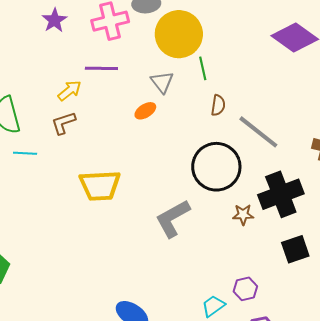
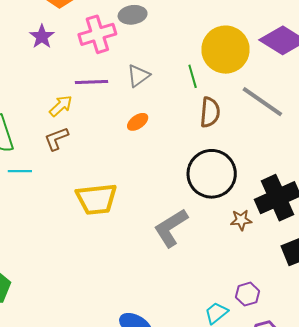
yellow circle: (179, 34) -> (225, 50), moved
gray triangle: (162, 82) -> (138, 76), moved, turned 35
brown semicircle: (218, 105) -> (210, 112), size x1.4
gray line: (258, 132) -> (262, 102), moved

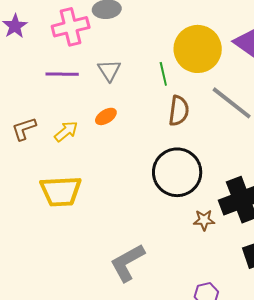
gray triangle: (138, 76) -> (109, 70), turned -30
yellow arrow: (61, 106) -> (66, 131), moved
gray L-shape: (171, 228) -> (127, 263), moved

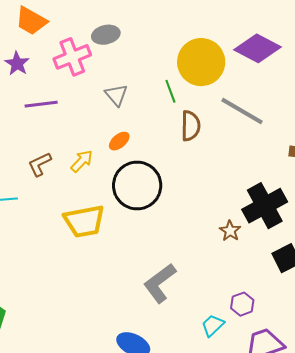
purple line: (62, 74) -> (41, 104), moved
black circle: (177, 172) -> (137, 185), moved
brown star: (204, 220) -> (230, 231), turned -30

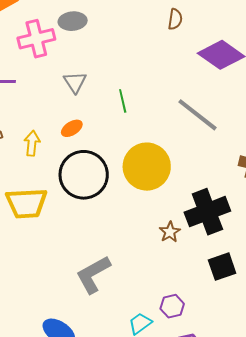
yellow circle: (201, 62) -> (147, 167), moved
green line: (170, 91) -> (123, 101), moved
brown semicircle: (191, 126) -> (175, 19), moved, size x0.7
yellow arrow: (82, 161) -> (32, 143), turned -45

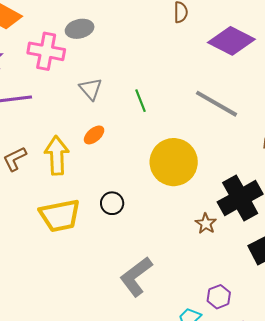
pink cross: (36, 39) -> (46, 51), turned 33
yellow arrow: (32, 143) -> (57, 155), size x1.5
black circle: (84, 175) -> (112, 203), moved, size x0.5

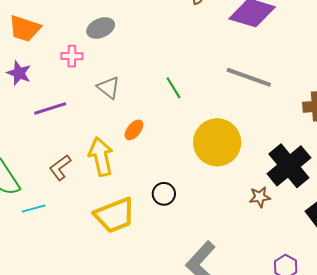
pink cross: (46, 51) -> (72, 56), size x0.6
gray triangle: (91, 89) -> (109, 87), moved
brown star: (206, 224) -> (260, 197), turned -30

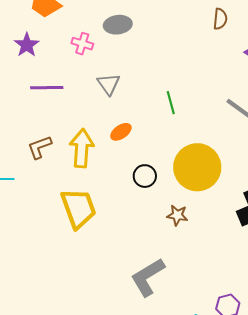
black circle: (164, 194) -> (145, 176), moved
brown star: (260, 197) -> (177, 215), moved
yellow trapezoid: (115, 215) -> (78, 208), turned -105

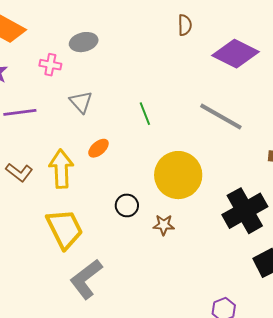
brown L-shape: (40, 147) -> (19, 172), turned -116
black circle: (145, 176) -> (127, 205), moved
gray L-shape: (148, 277) -> (86, 279), moved

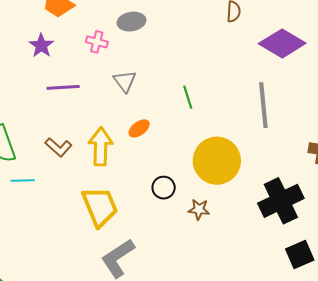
gray line: (221, 116) -> (263, 105), turned 51

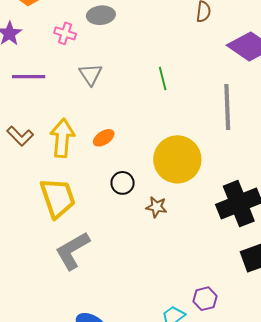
green line: (188, 97) -> (163, 79), moved
orange ellipse: (139, 128) -> (104, 138), moved

